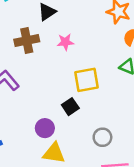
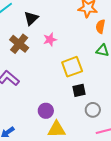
brown cross: (27, 40) -> (19, 44), turned -30
black square: (70, 107) -> (79, 90), moved, turned 32

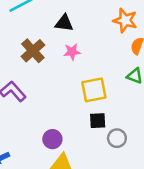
black triangle: (31, 18) -> (64, 23), moved, turned 42
gray circle: (93, 110) -> (117, 138), moved

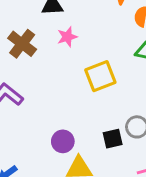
black square: (98, 121) -> (113, 139), moved

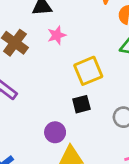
black square: (113, 139) -> (81, 104), moved

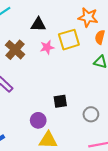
yellow square: (88, 71) -> (69, 40), moved

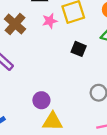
black square: (60, 101) -> (79, 49), moved, turned 32

